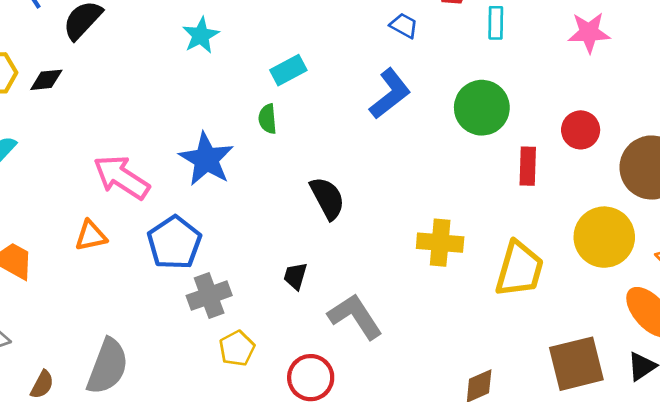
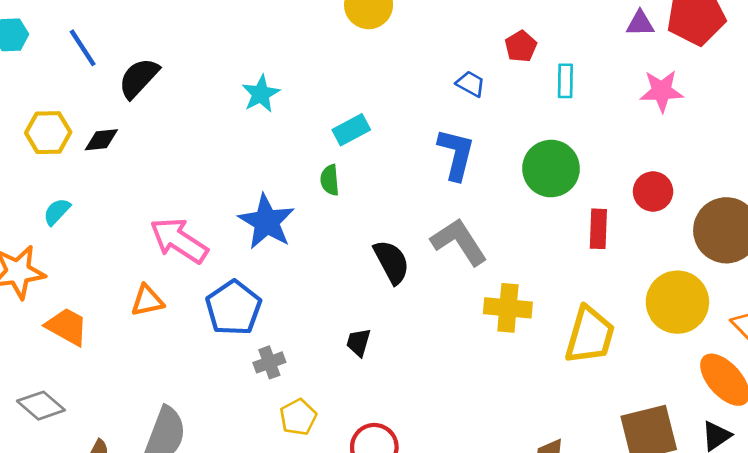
blue L-shape: (390, 94) -> (456, 154), turned -38
gray cross: (209, 296) -> (269, 362), size x0.7
gray L-shape: (355, 316) -> (459, 242), moved

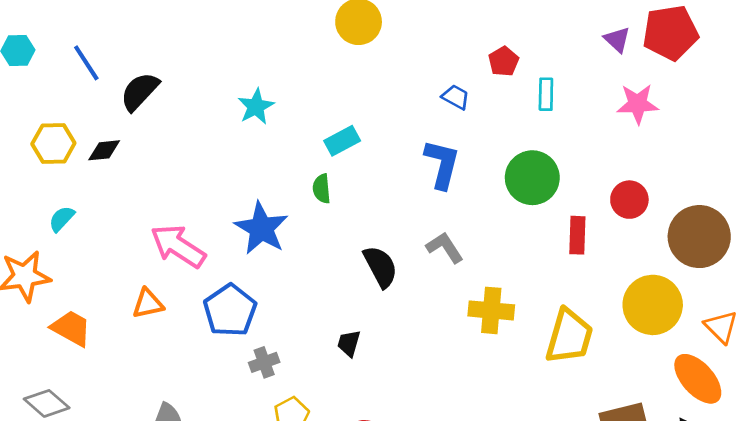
purple triangle: (640, 23) -> (617, 40), turned 44
gray L-shape: (459, 242) -> (445, 247), size x0.7

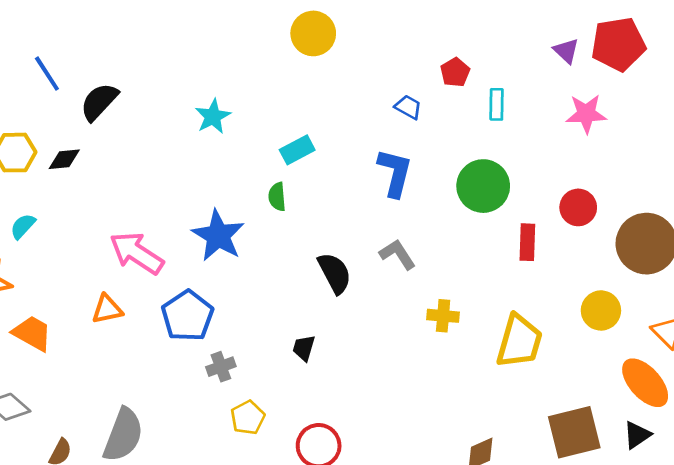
yellow circle: (653, 305) -> (601, 310), size x0.7
yellow cross: (491, 310) -> (443, 316), size x0.7

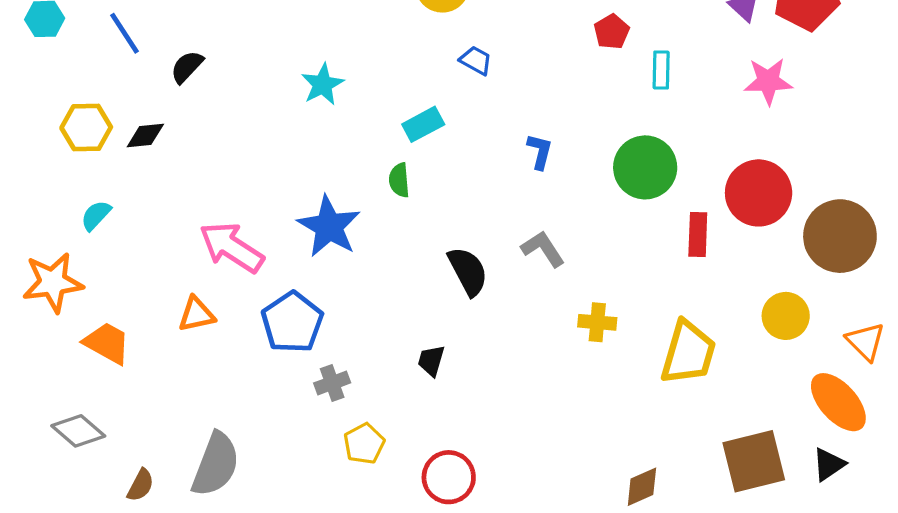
black semicircle: (99, 102) -> (187, 67), size x0.7
blue trapezoid: (408, 107) -> (476, 60), moved
blue L-shape: (395, 173) -> (540, 151), size x0.6
red circle: (578, 207) -> (759, 193), size x1.5

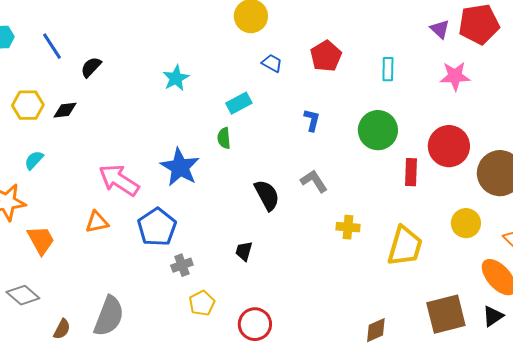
red pentagon: (612, 32) -> (326, 56), moved, size x1.4
orange trapezoid: (107, 343) -> (41, 240), turned 32

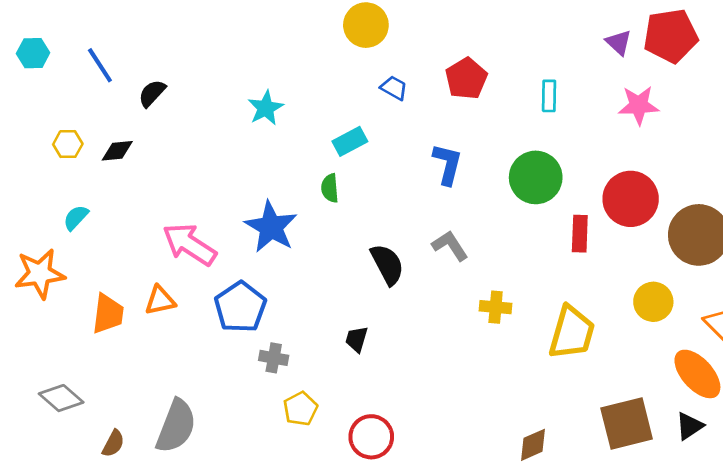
yellow hexagon: (28, 105) -> (68, 144), size x0.7
blue L-shape: (312, 120) -> (447, 164), size x1.4
orange trapezoid: (41, 240) -> (108, 314), moved, turned 36
gray cross: (182, 265) -> (274, 358), turned 30

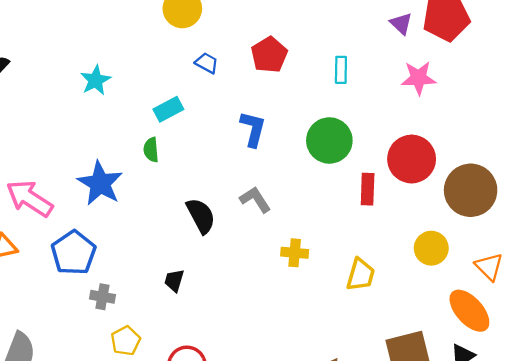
yellow trapezoid: (572, 333) -> (361, 275), size x0.7

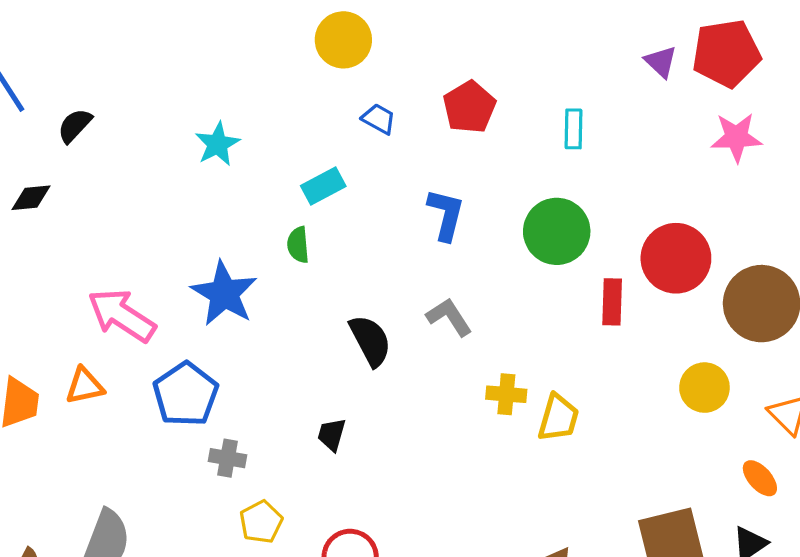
pink star: (419, 78) -> (736, 137), moved
yellow trapezoid: (361, 275) -> (558, 418), moved
orange ellipse: (469, 311) -> (760, 478), size x0.6

